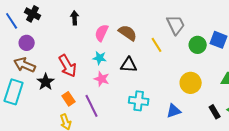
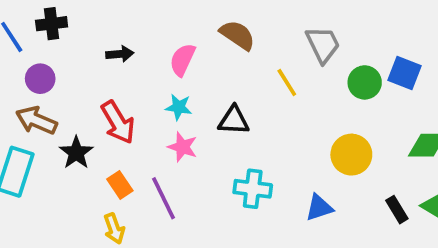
black cross: (33, 14) -> (52, 24), turned -35
black arrow: (75, 18) -> (120, 54), moved, turned 88
brown semicircle: (128, 33) -> (238, 35), moved

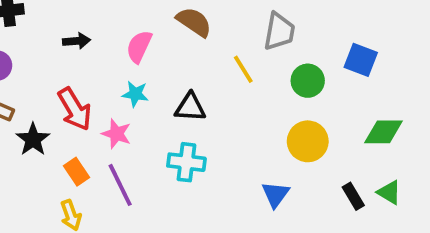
gray trapezoid: (323, 45) -> (279, 31), turned 36
green circle: (365, 82) -> (308, 81), moved
pink star: (182, 147) -> (116, 134), moved
cyan cross: (253, 189) -> (186, 162), moved
blue triangle: (319, 208) -> (276, 194), turned -36

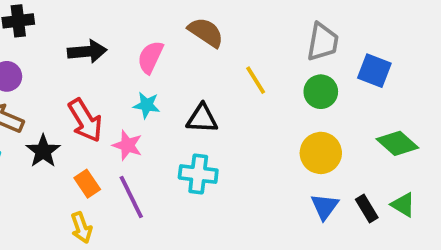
gray trapezoid: (279, 31) -> (323, 42), moved
black arrow: (77, 41) -> (87, 51), size x1.4
green diamond: (384, 132) -> (397, 143), turned 42
blue triangle: (276, 194) -> (325, 207), moved

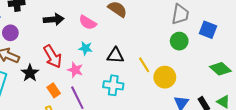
pink semicircle: (150, 57) -> (88, 23), turned -84
yellow line: (256, 80) -> (144, 65), moved
yellow circle: (321, 153) -> (165, 77), moved

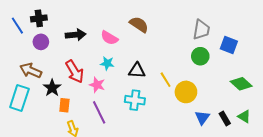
purple circle: (10, 33) -> (41, 42), moved
orange rectangle: (54, 90) -> (64, 105), moved, turned 40

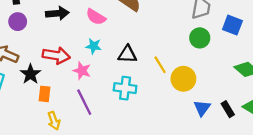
red arrow: (75, 72) -> (56, 55), turned -50

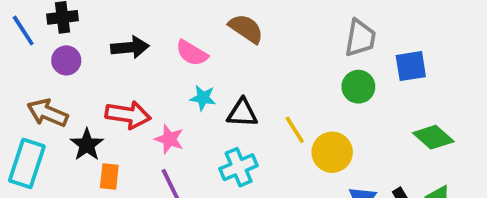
blue square: (232, 25) -> (411, 66), turned -30
cyan star: (94, 46) -> (203, 98), moved
cyan cross: (125, 88) -> (239, 167), turned -30

